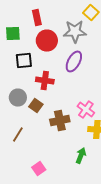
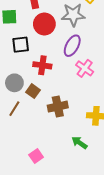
pink cross: (86, 110) -> (85, 68), moved
brown line: (18, 134) -> (14, 109), moved
green arrow: (81, 156) -> (79, 143), turned -77

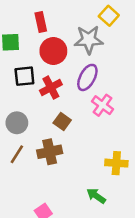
red cross: (42, 65) -> (51, 88), moved, turned -36
brown square: (33, 91) -> (62, 122), moved
brown cross: (58, 107) -> (50, 152), moved

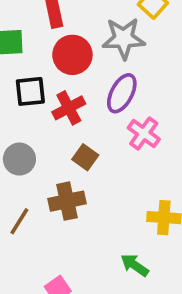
brown line: (17, 154) -> (19, 221), moved

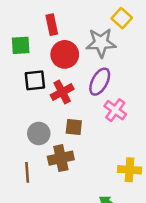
brown square: (85, 157) -> (74, 127), turned -30
gray circle: (19, 159) -> (39, 133), moved
brown line: (19, 221) -> (27, 172), turned -36

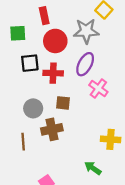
red cross: (62, 92) -> (53, 73), turned 30

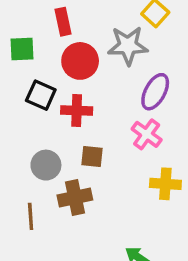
black square: (30, 63) -> (41, 95), turned 30
purple ellipse: (85, 64) -> (155, 92), moved
yellow cross: (111, 139) -> (165, 184), moved

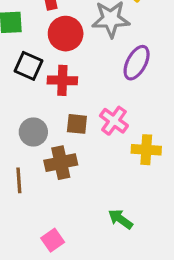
pink cross: (147, 134) -> (114, 121), moved

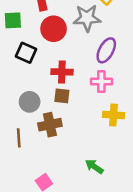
red cross: (62, 80) -> (62, 72), moved
pink cross: (114, 121) -> (101, 81), moved, turned -36

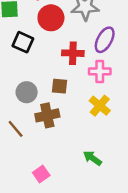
red cross: (62, 72) -> (73, 53), moved
yellow cross: (113, 115) -> (100, 106), moved, turned 36
brown line: (19, 138) -> (16, 129), turned -36

